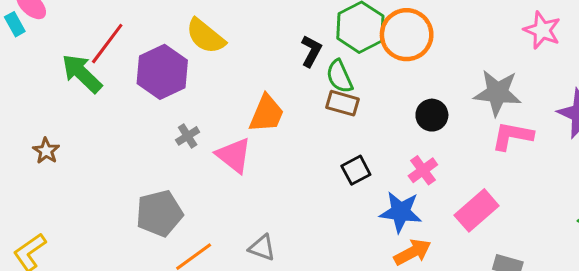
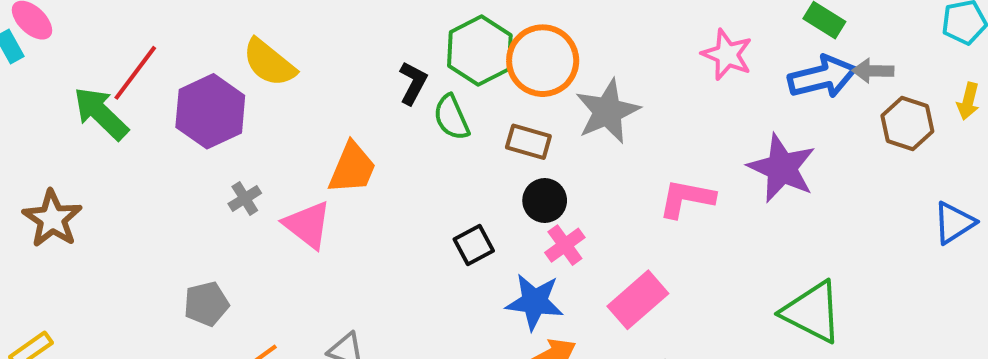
gray star: (497, 93) -> (607, 111), moved, turned -30
brown rectangle: (343, 103) -> (528, 142), moved
black circle: (432, 115) -> (545, 200), moved
brown star: (46, 151) -> (52, 219), size x1.6
gray pentagon: (159, 213) -> (206, 304), size x0.7

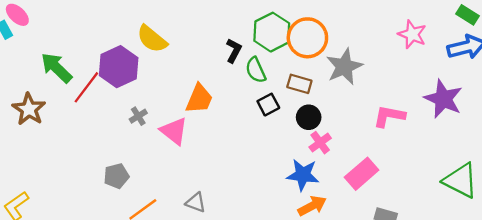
red line: (135, 73) -> (86, 87), moved
brown star: (52, 219) -> (29, 109), moved
black square: (474, 245) -> (268, 105), moved

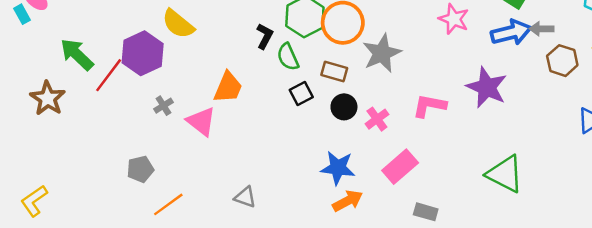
pink cross: (320, 143) -> (377, 119), moved
gray triangle: (196, 202) -> (245, 197), moved

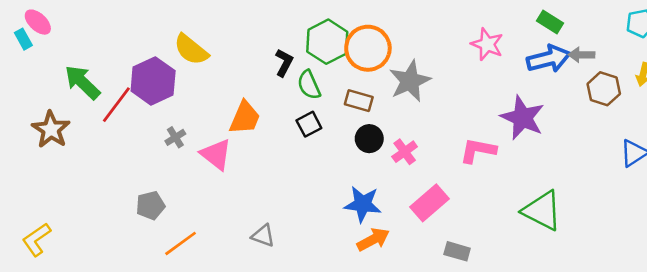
black square: (301, 93) -> (309, 124), moved
pink L-shape: (429, 106) -> (478, 150), moved

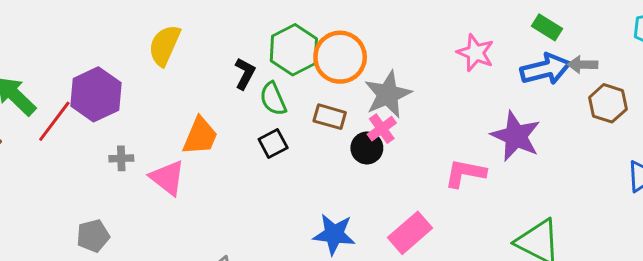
yellow semicircle: (191, 50) -> (164, 45), moved, turned 75
gray cross: (175, 137) -> (121, 158), turned 30
black circle: (369, 139) -> (367, 148), moved
pink cross: (405, 152) -> (382, 129), moved

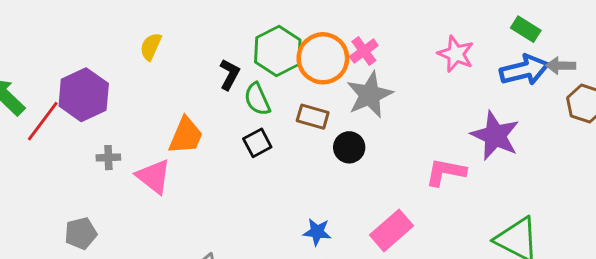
yellow semicircle: (164, 45) -> (151, 47), size x0.7
pink cross: (382, 129) -> (364, 51), moved
blue star: (334, 234) -> (317, 232), size x0.7

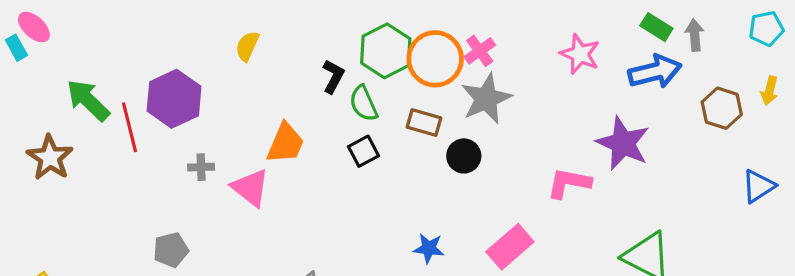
gray arrow: (561, 66) -> (695, 35), moved, turned 84
red line: (43, 121) -> (129, 127), turned -51

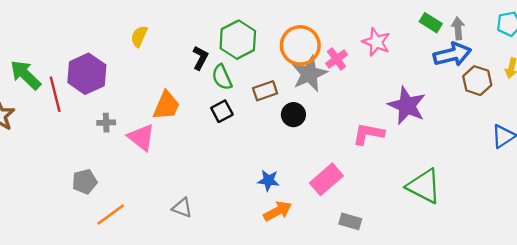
pink cross: (480, 51) -> (337, 59), moved
orange circle: (435, 59) -> (300, 45), moved
blue arrow: (655, 72) -> (452, 54), moved
brown rectangle: (424, 123) -> (265, 91), turned -35

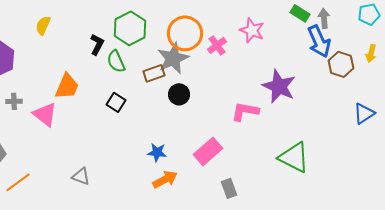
blue arrow: (452, 54) -> (319, 41), turned 80
gray star: (309, 74) -> (173, 58), moved
black square: (222, 111) -> (116, 102), moved, turned -30
gray rectangle: (350, 221) -> (229, 188), turned 54

